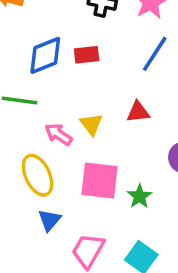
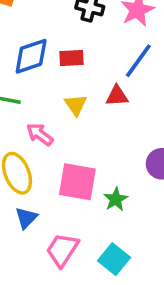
red triangle: (138, 112) -> (117, 96), moved
yellow triangle: (91, 124) -> (76, 105), moved

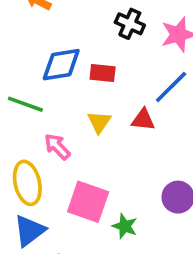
green star: (116, 199) -> (125, 226), turned -30
blue triangle: (26, 218) -> (29, 231), size x1.4

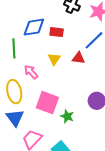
green line: (25, 104) -> (14, 48), turned 66
blue triangle: (29, 231) -> (15, 118), turned -30

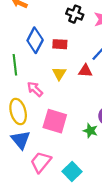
blue diamond: (34, 27) -> (35, 40), turned -50
green star: (67, 116) -> (90, 131), moved

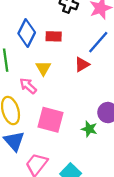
red triangle: (85, 71) -> (82, 64), turned -32
yellow triangle: (59, 73) -> (43, 68), moved

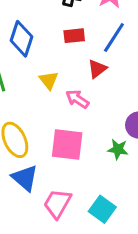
red rectangle: (54, 36) -> (74, 36), moved
pink arrow: (28, 86) -> (77, 99), moved

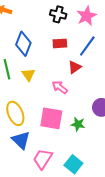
yellow triangle: (49, 80) -> (28, 75), moved
green star: (118, 149) -> (78, 124), moved

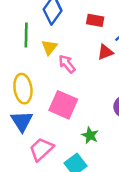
pink arrow: (60, 87) -> (67, 64), moved
green star: (78, 124) -> (90, 135), moved

